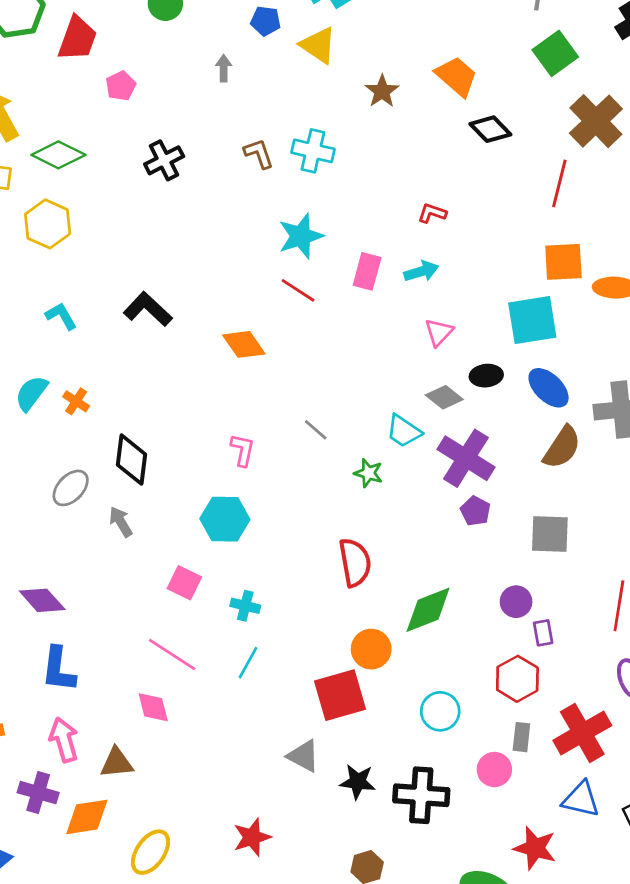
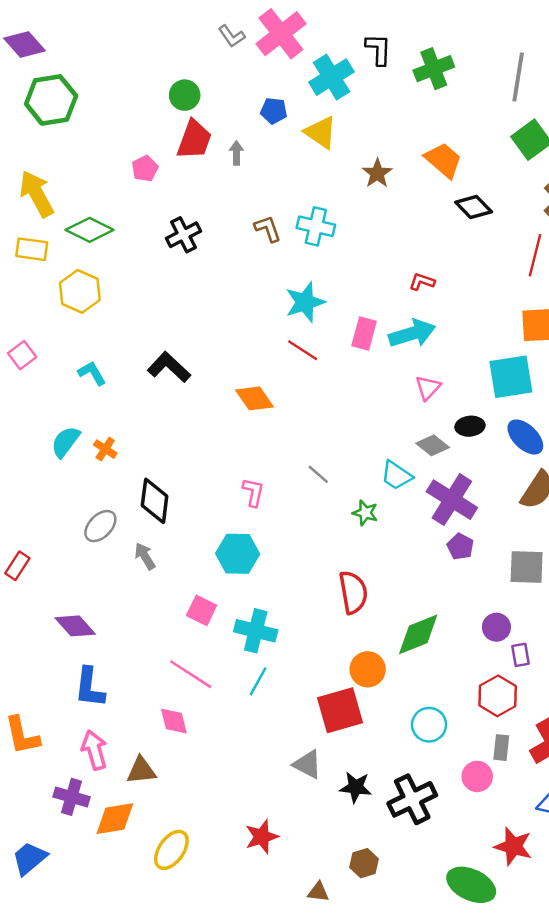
red trapezoid: (77, 38) -> (194, 140), moved
cyan arrow: (421, 271) -> (412, 333), size x1.5
cyan cross: (245, 606) -> (256, 631), size x1.6
black cross: (421, 795) -> (412, 799), turned -30

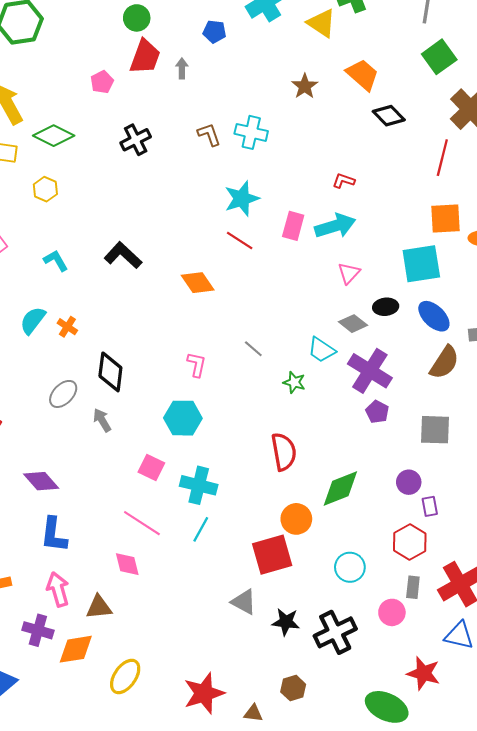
yellow triangle: (321, 132) -> (322, 23), moved
yellow hexagon: (80, 291) -> (45, 189), size x0.7
red star: (262, 837) -> (204, 693), moved, size x1.4

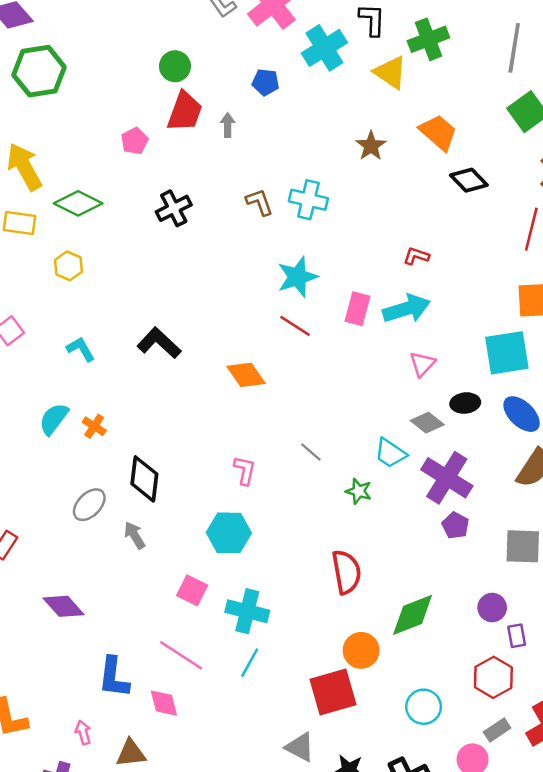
blue L-shape: (54, 535) -> (114, 677), moved
gray rectangle: (413, 587) -> (497, 730), turned 50
pink arrow: (58, 589) -> (83, 732), size x0.6

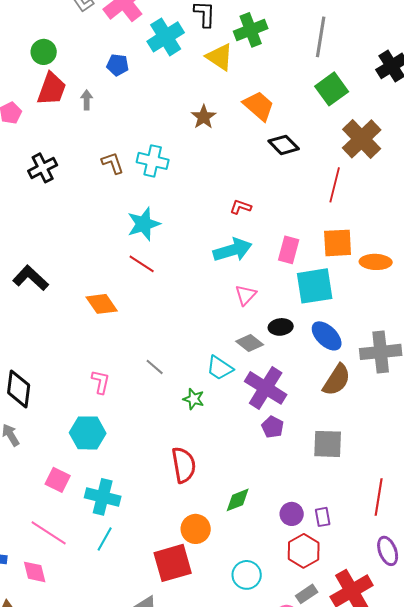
pink rectangle: (357, 309) -> (289, 250), moved
purple circle: (492, 608) -> (292, 514), moved
green diamond: (413, 615) -> (238, 500), size x0.7

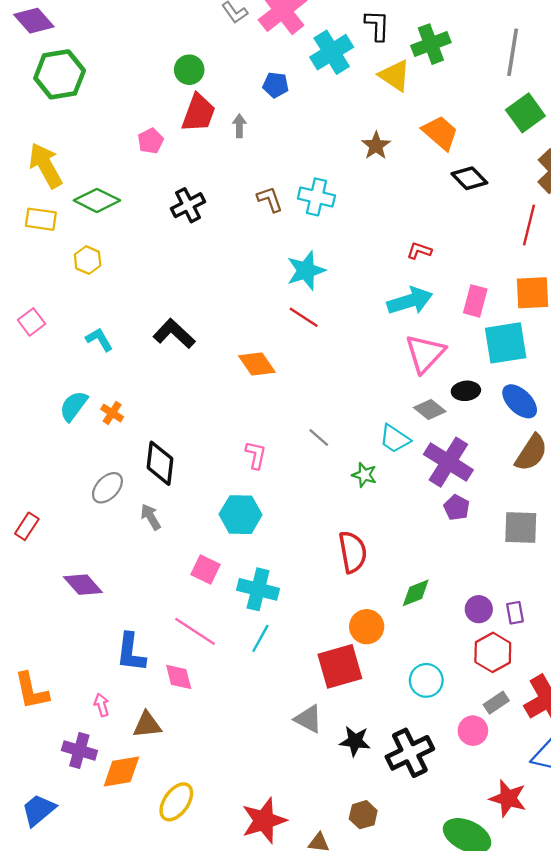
pink triangle: (246, 295) -> (425, 353), size x1.6

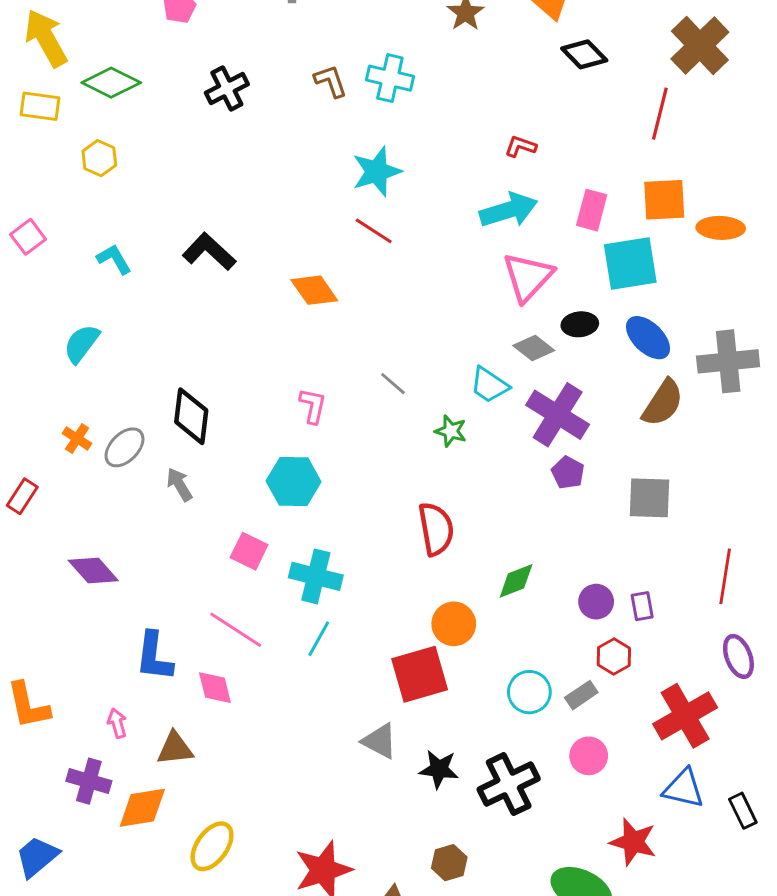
orange cross: (112, 413) -> (77, 438), moved
red hexagon: (493, 652) -> (614, 656), size x0.7
gray rectangle: (496, 703) -> (581, 695), moved

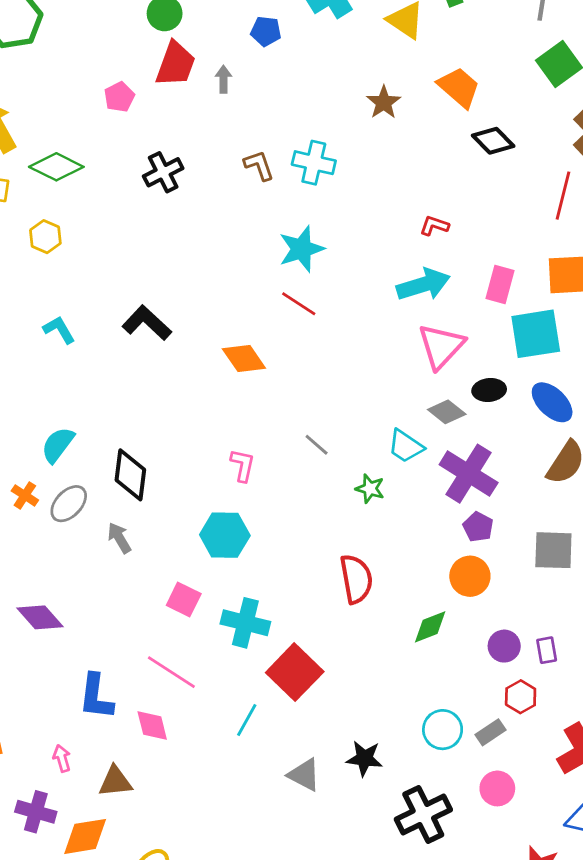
cyan semicircle: (82, 344) -> (58, 445), moved
orange circle: (454, 624) -> (470, 576), moved
cyan line: (319, 639) -> (247, 720), moved
red square: (420, 674) -> (295, 672), moved, turned -30
black star: (439, 769) -> (364, 758), moved

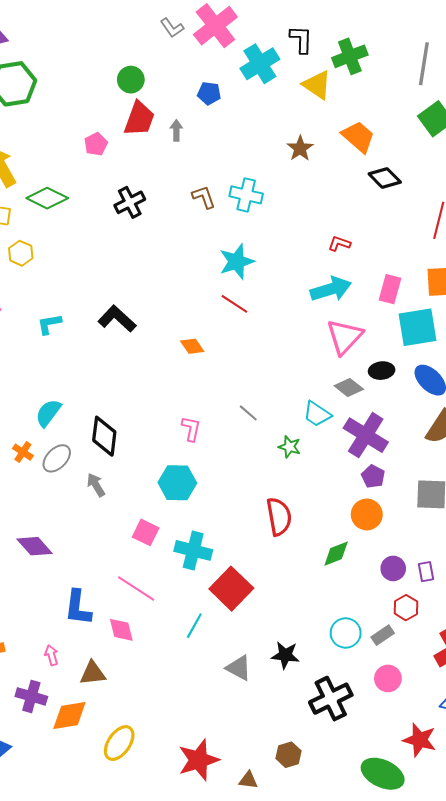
yellow hexagon: (45, 237) -> (21, 253), moved
cyan L-shape: (59, 330) -> (49, 324), turned -70
orange diamond: (244, 358) -> (192, 346), size x0.7

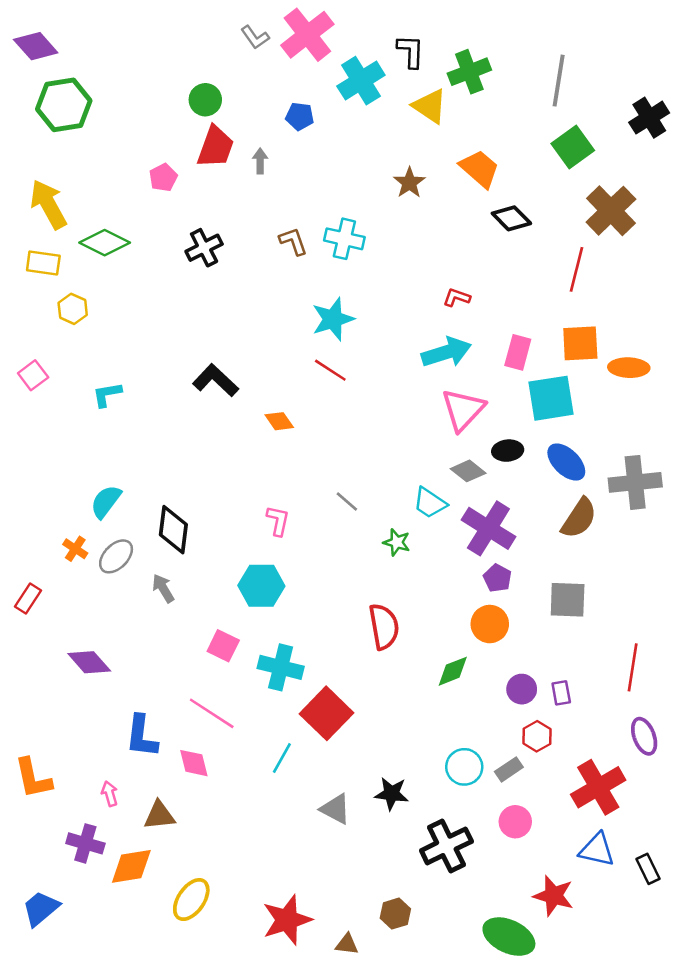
black L-shape: (117, 319) -> (216, 380), moved

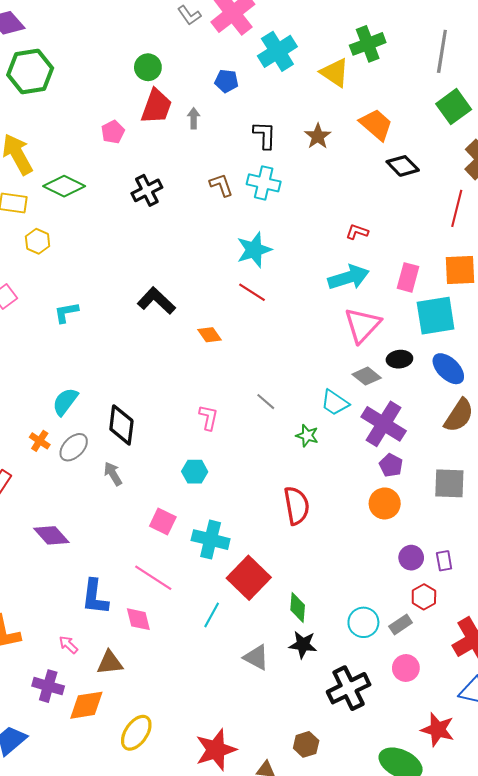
black L-shape: (411, 51) -> (265, 135), moved
cyan hexagon: (261, 586) -> (195, 472), size x0.7
green diamond: (453, 671) -> (298, 607), moved, turned -64
pink arrow: (110, 794) -> (68, 645), turned -30

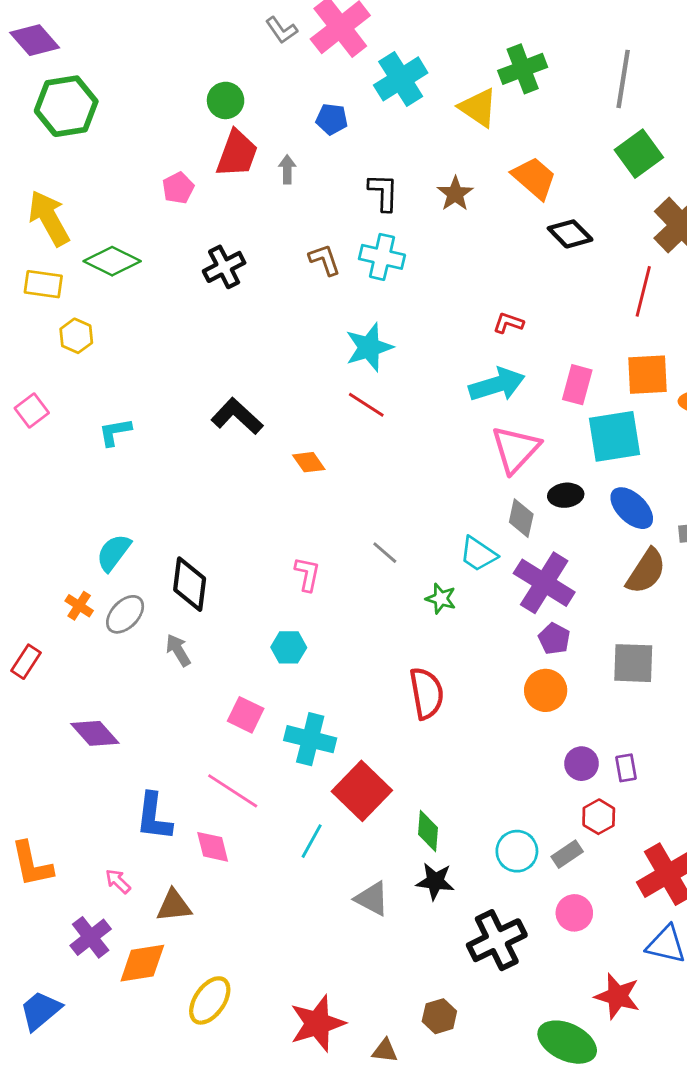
gray diamond: (367, 376) -> (521, 518), turned 64
purple cross: (48, 686) -> (91, 937), turned 36

